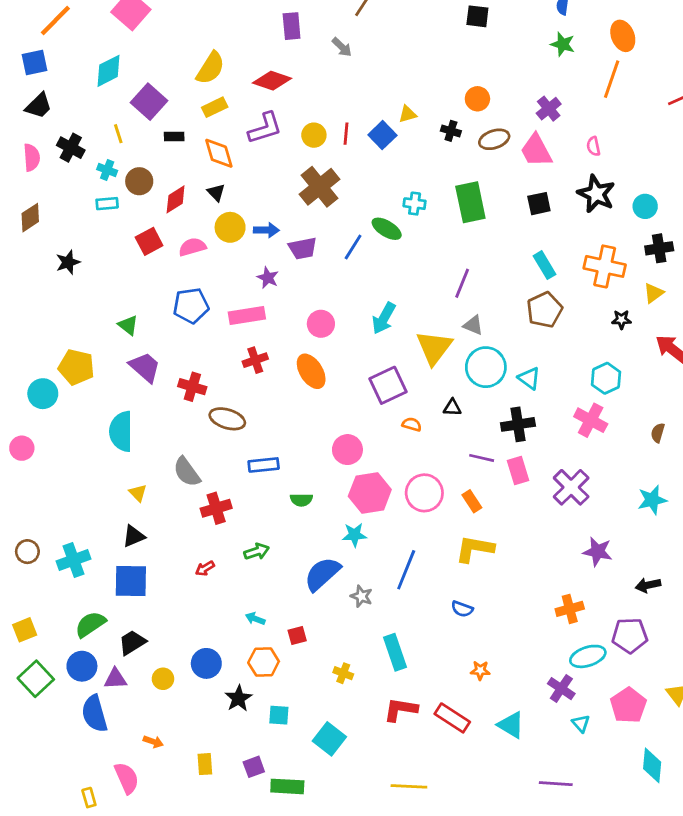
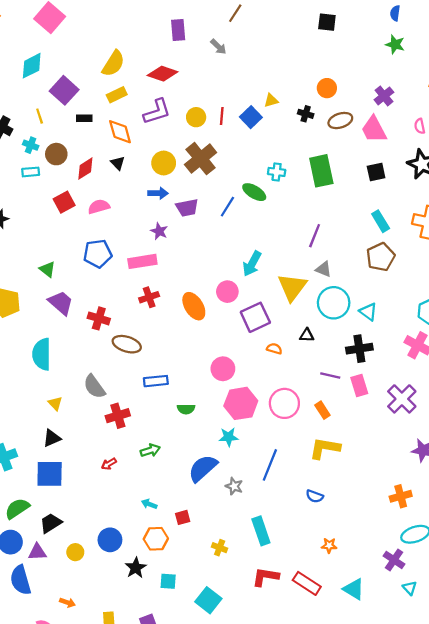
yellow circle: (230, 227) -> (164, 163), moved
pink circle: (321, 324) -> (227, 292), moved

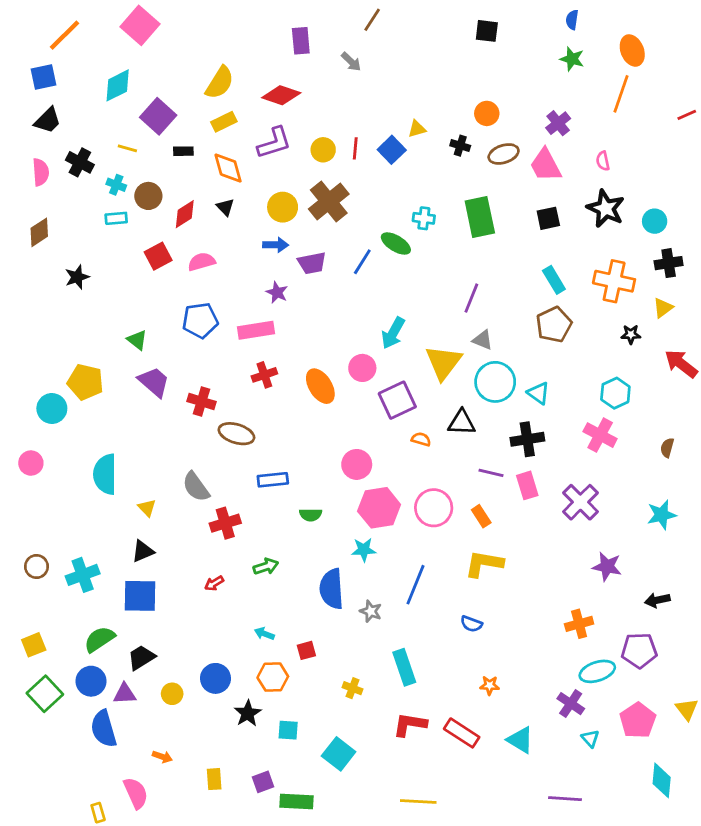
yellow line: (40, 116) -> (127, 148), turned -56
black triangle: (307, 335) -> (462, 422), size x1.5
cyan semicircle: (42, 354) -> (105, 474), moved
blue semicircle: (203, 468) -> (332, 589), turned -52

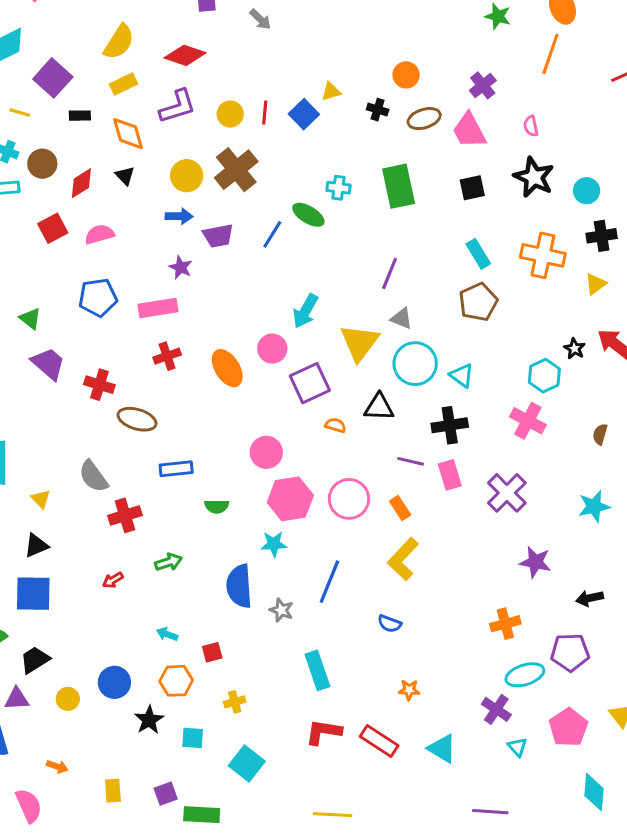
black star: (631, 334) -> (574, 349), moved, turned 30
yellow L-shape: (484, 564) -> (403, 559), turned -57
yellow cross: (353, 688) -> (235, 702), moved, turned -36

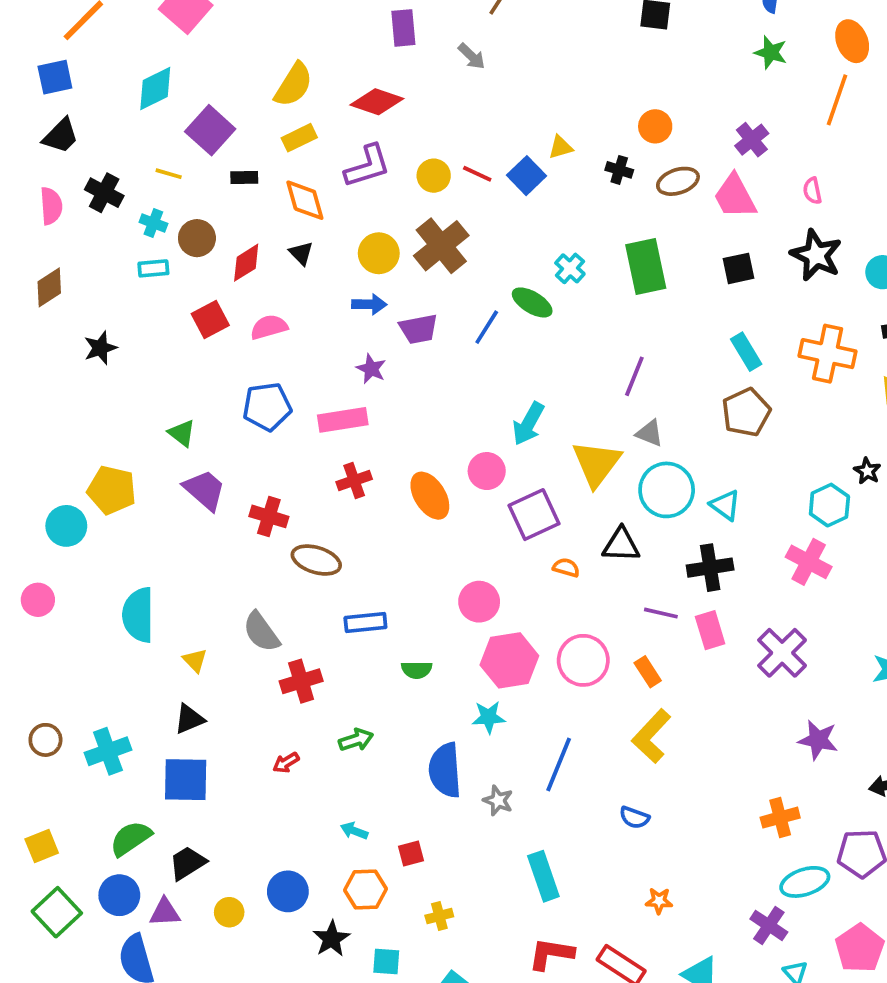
red line: (265, 113) -> (477, 174), turned -70
cyan cross: (338, 188) -> (570, 268), turned 35

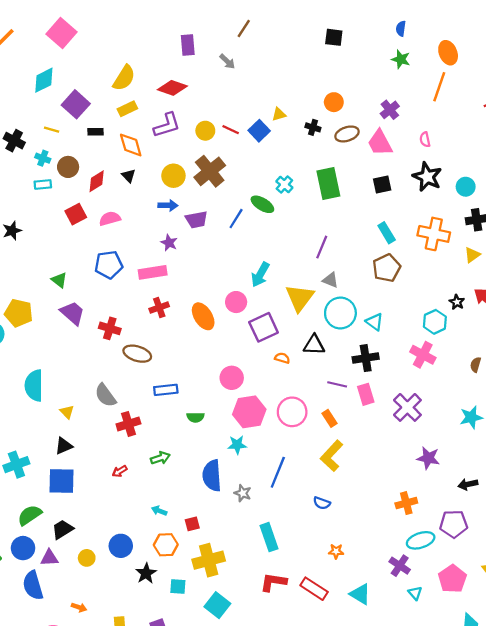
yellow cross: (439, 916) -> (209, 560), size x2.0

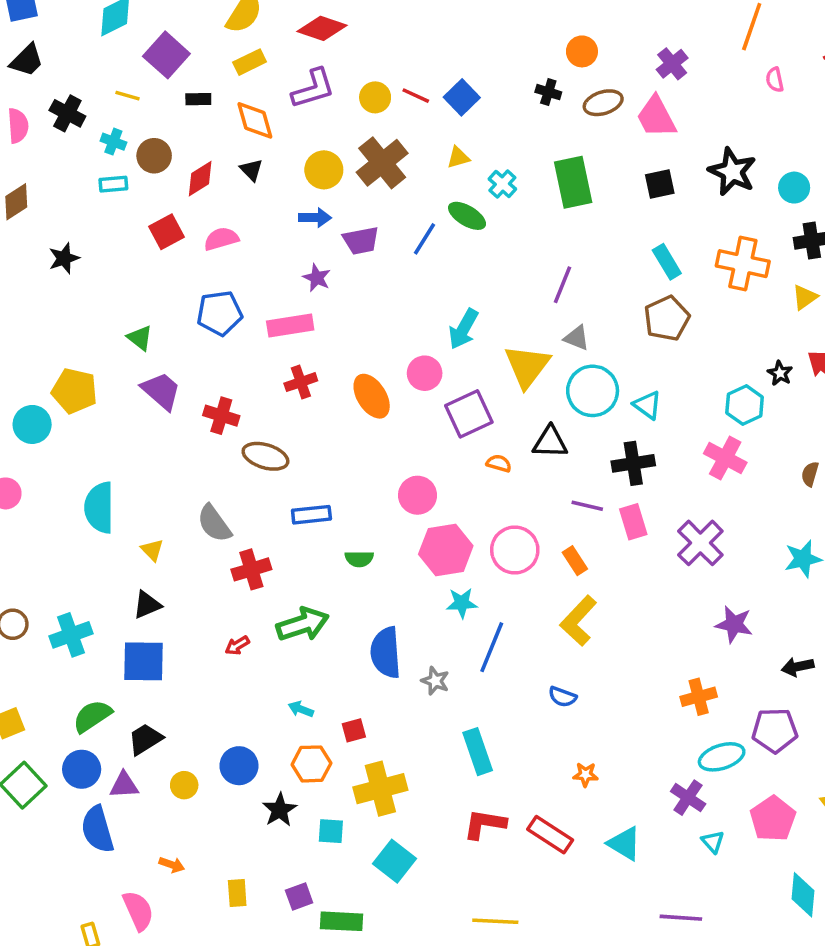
yellow triangle: (279, 114) -> (458, 158), moved
pink semicircle: (425, 139) -> (775, 80), moved
cyan star: (237, 445) -> (462, 603), moved
green arrow: (160, 458) -> (303, 624), size x1.6

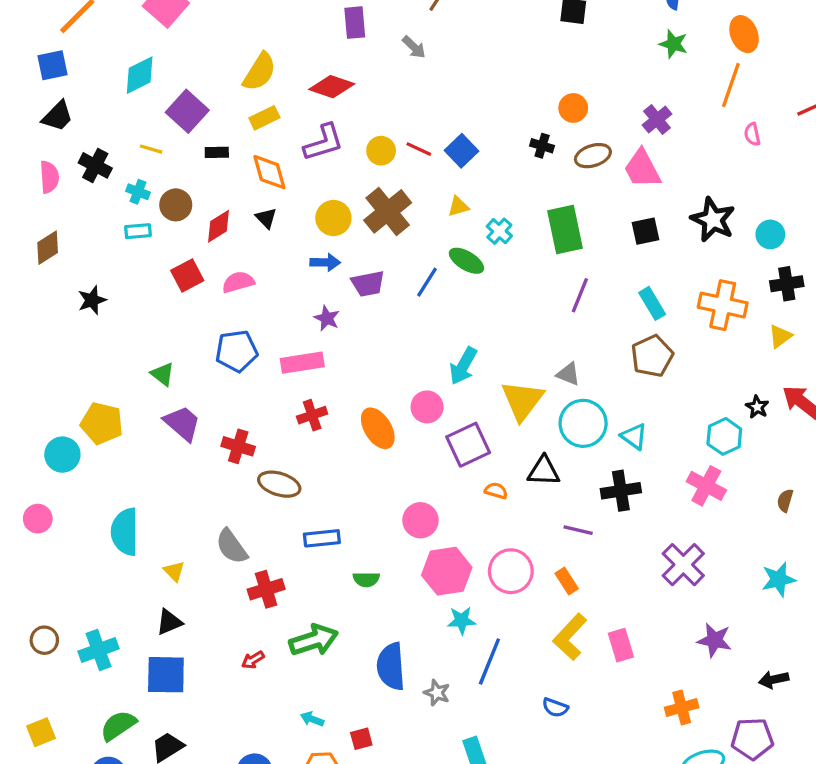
purple line: (562, 285) -> (580, 295), moved
pink rectangle: (633, 522) -> (621, 645), moved

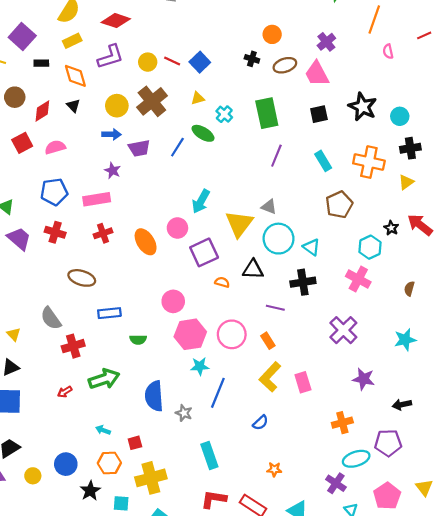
brown pentagon: (652, 356) -> (339, 205), moved
red cross: (238, 446) -> (55, 232), moved
blue semicircle: (555, 707) -> (260, 423), turned -63

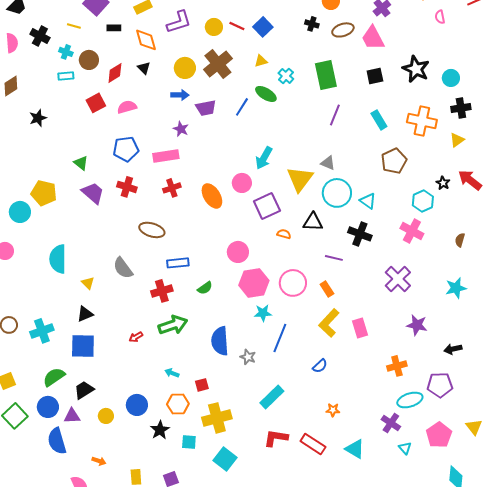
black cross: (303, 282) -> (360, 234), turned 30
green semicircle: (138, 340) -> (205, 288), turned -35
red cross: (73, 346) -> (162, 291), moved
cyan rectangle: (209, 456) -> (272, 397), turned 65

